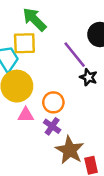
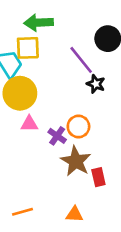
green arrow: (34, 19) -> (39, 23), turned -48
orange circle: (53, 102) -> (78, 127), moved

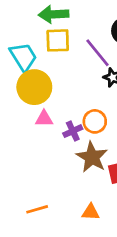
yellow square: (28, 48) -> (58, 40), moved
purple cross: (57, 136) -> (73, 131), turned 30

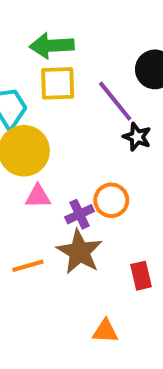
brown star: (92, 157) -> (80, 252), moved
orange line: (37, 209) -> (28, 266), moved

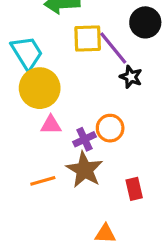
yellow square: (58, 83) -> (88, 38), moved

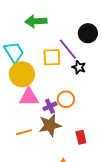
yellow square: (88, 38) -> (52, 57), moved
pink triangle: (51, 125) -> (29, 97), size x1.5
brown star: (84, 170) -> (50, 125), turned 30

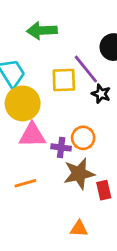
purple cross: (50, 106) -> (61, 147), turned 32
brown star: (50, 125) -> (79, 174), moved

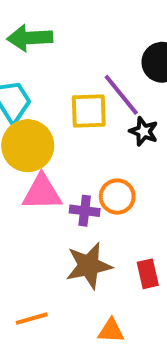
green arrow: (42, 31) -> (30, 38), moved
brown star: (79, 174) -> (89, 266), moved
orange line: (25, 183) -> (32, 319), moved

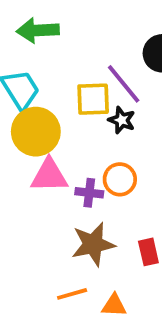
black star: (144, 131) -> (122, 120), moved
orange line: (32, 319) -> (72, 294), moved

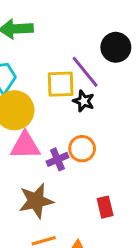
purple cross: (89, 193) -> (57, 159), turned -30
brown star: (93, 244) -> (36, 201), moved

